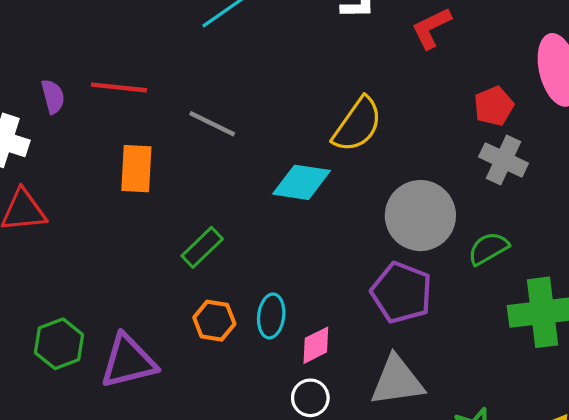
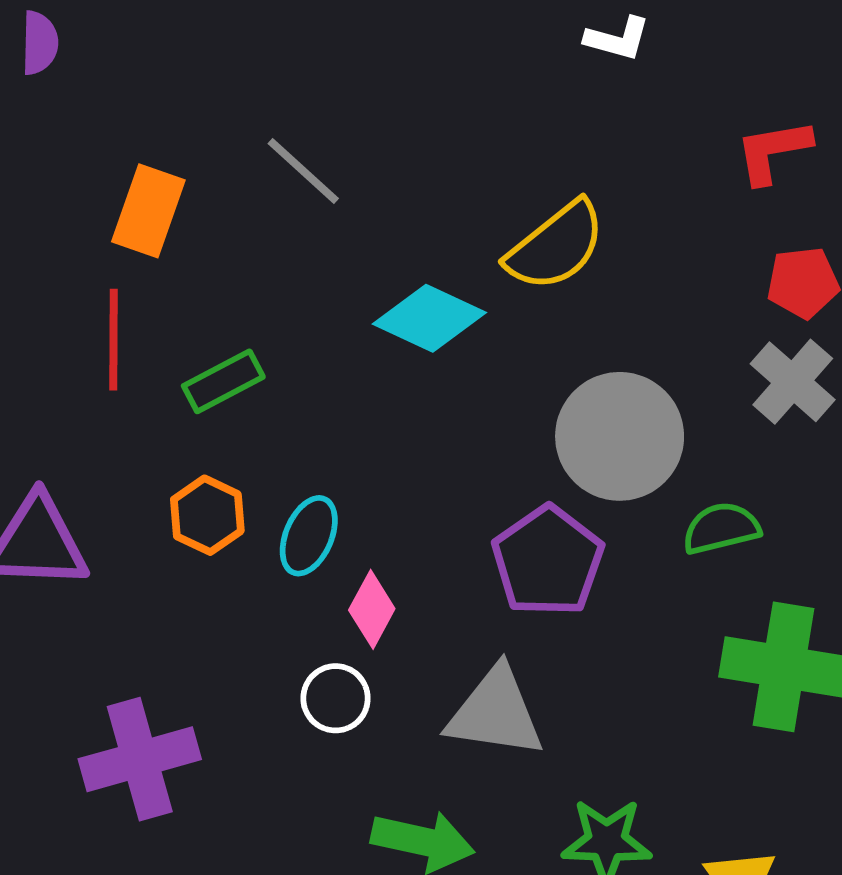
red L-shape: (431, 28) -> (773, 151), moved
red line: (119, 87) -> (113, 340), moved, turned 68
pink diamond: (316, 345) -> (372, 609), turned -51

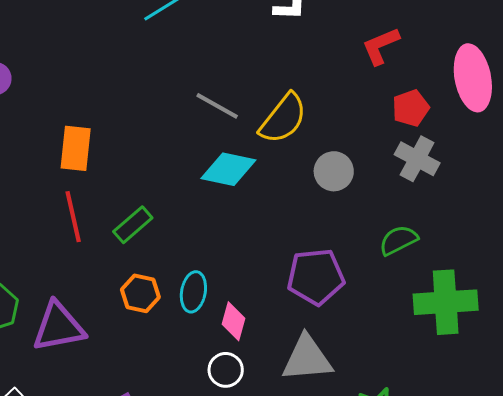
gray line: (303, 171) -> (217, 106), moved
gray circle: (620, 436) -> (334, 171), moved, size x0.6
purple pentagon: (548, 561) -> (316, 277), turned -30

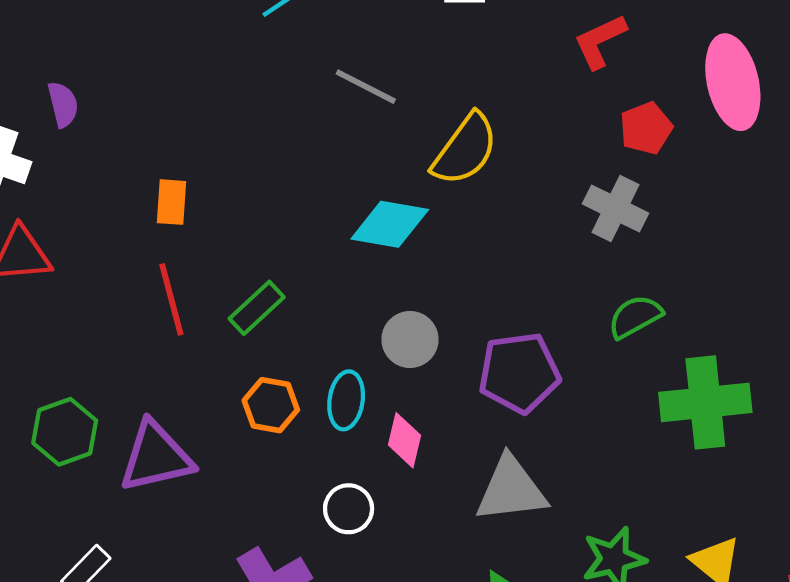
gray line: (217, 106) -> (366, 87), moved
orange rectangle: (76, 148) -> (172, 202), size x0.7
gray cross: (417, 159) -> (616, 208), moved
gray circle: (334, 171) -> (410, 339), moved
white circle: (226, 370) -> (349, 509), moved

